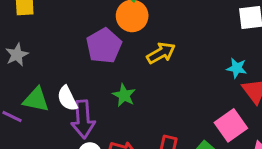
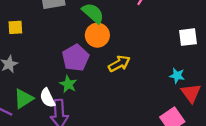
green star: (124, 95) -> (68, 84), moved
green triangle: (36, 100) -> (23, 99), turned -45

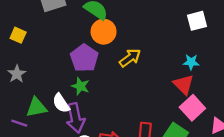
yellow square: (15, 27) -> (18, 35), turned 35
red triangle: (191, 93) -> (184, 85), moved
green triangle: (23, 99) -> (36, 107), turned 30

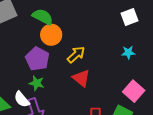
red triangle: (184, 85) -> (81, 78), moved

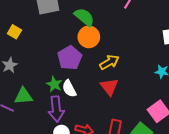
green star: (37, 83) -> (54, 84), moved
white semicircle: (22, 99) -> (69, 89), moved

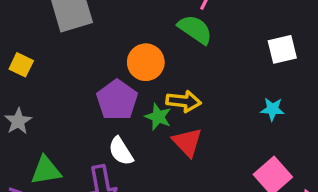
green semicircle: (84, 17) -> (195, 29), moved
yellow arrow: (109, 62) -> (184, 101), turned 42
green star: (54, 84) -> (158, 117), moved

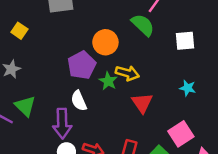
white square: (282, 49) -> (185, 41), moved
red triangle: (187, 142) -> (142, 103), moved
green triangle: (46, 170) -> (25, 106), turned 45

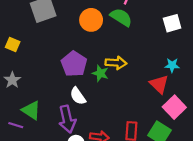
white square: (185, 41) -> (172, 23), moved
orange circle: (105, 42) -> (91, 20), moved
red triangle: (142, 103) -> (159, 84), moved

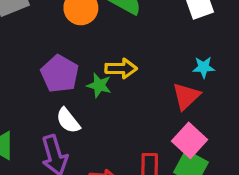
red triangle: (159, 84) -> (186, 96), turned 36
pink square: (174, 107) -> (190, 140), moved

